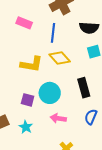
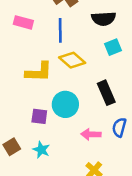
pink arrow: (58, 118) -> (91, 134), moved

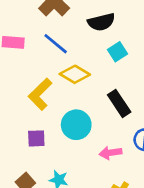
blue line: (60, 30) -> (56, 44), turned -40
yellow L-shape: (39, 72) -> (40, 94), turned 144
purple square: (39, 116) -> (36, 138), moved

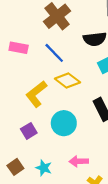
purple square: (36, 138) -> (29, 131), turned -35
pink arrow: (110, 153) -> (79, 161), moved

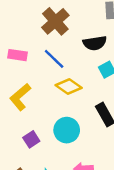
yellow L-shape: (36, 94) -> (20, 97), moved

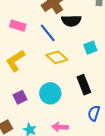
black semicircle: (95, 43) -> (71, 21), moved

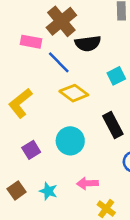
pink rectangle: (18, 26) -> (31, 42), moved

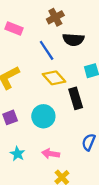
brown cross: (61, 21) -> (55, 17), size x0.7
pink rectangle: (31, 42) -> (14, 28), moved
black rectangle: (113, 125) -> (76, 98), moved

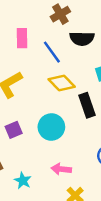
pink rectangle: (14, 28) -> (22, 38), moved, turned 70
cyan star: (17, 154) -> (23, 181), moved

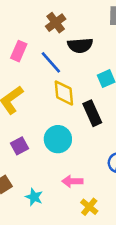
pink rectangle: (22, 38) -> (19, 51), turned 30
yellow diamond: (62, 83) -> (64, 93), turned 45

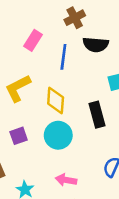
blue line: (51, 62) -> (63, 57), turned 40
yellow diamond: (64, 93) -> (56, 101), moved

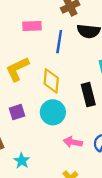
pink rectangle: (33, 40) -> (32, 26), turned 54
pink arrow: (66, 180) -> (73, 142), moved

